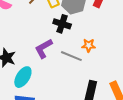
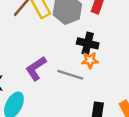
black cross: (62, 24) -> (88, 43), moved

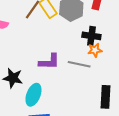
purple L-shape: (36, 68) -> (49, 62), turned -140

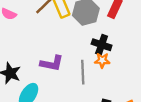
gray line: (79, 64) -> (83, 72), turned 65

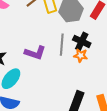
gray line: (83, 72) -> (62, 45), moved

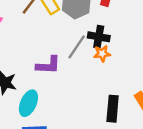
gray line: (62, 45) -> (77, 47), turned 45

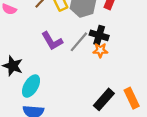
purple L-shape: (48, 65) -> (52, 41), moved, turned 50
black rectangle: (113, 109) -> (104, 99), turned 30

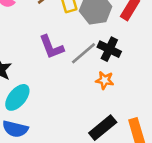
orange star: (100, 50) -> (105, 80), moved

